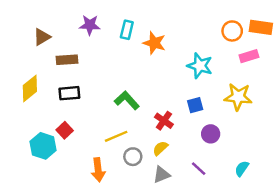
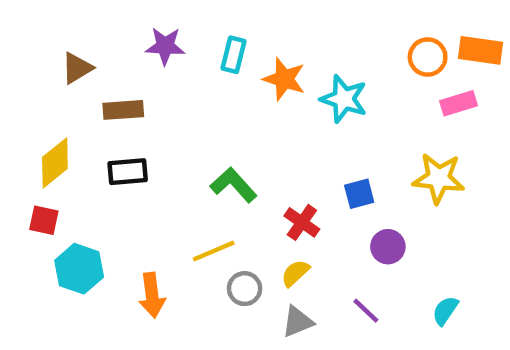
cyan star: (200, 66) -> (344, 99), moved
red square: (65, 130) -> (44, 220), moved, turned -35
orange arrow: (98, 170) -> (152, 295), moved

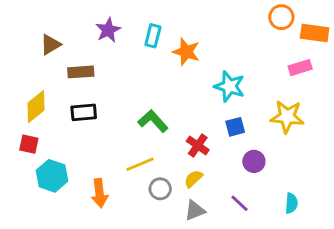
purple star: (165, 46) -> (108, 30), turned -30
orange circle: (428, 57) -> (281, 17), moved
cyan star: (344, 99) -> (229, 86), moved
cyan semicircle: (445, 311) -> (291, 203), turned 150

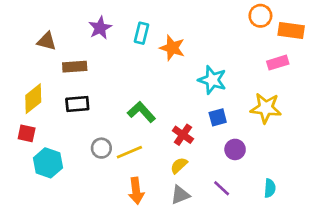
brown triangle: (51, 45) -> (47, 41), turned 45
gray circle: (160, 189) -> (101, 148), moved
orange arrow: (100, 193) -> (136, 191), moved

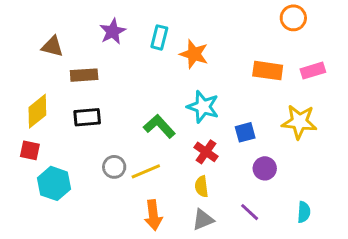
orange rectangle: (291, 30) -> (268, 71), moved
cyan star: (212, 80) -> (203, 107), moved
yellow semicircle: (179, 165) -> (201, 186), turned -54

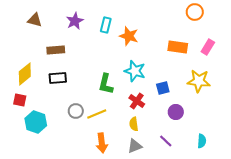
brown triangle: (52, 46) -> (35, 20), moved
pink rectangle: (313, 71) -> (208, 47), turned -42
green L-shape: (159, 126) -> (106, 84), turned -125

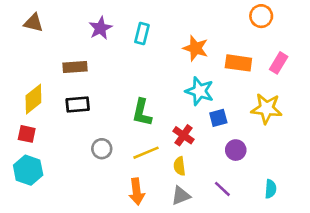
brown triangle: (35, 20) -> (33, 23), moved
orange star: (129, 36) -> (196, 48), moved
cyan star: (135, 71) -> (200, 91), moved
yellow line: (97, 114) -> (146, 153), moved
cyan hexagon: (36, 122) -> (28, 170), moved

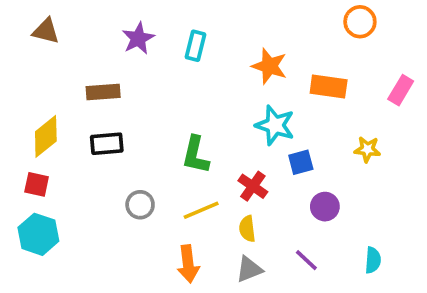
pink rectangle: (279, 63) -> (401, 90), moved
yellow star: (267, 109) -> (367, 149), size x0.6

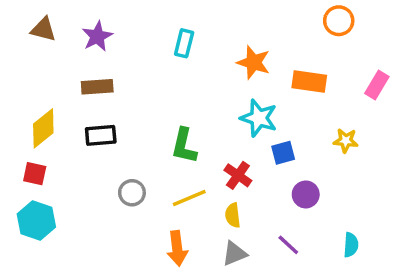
purple star: (138, 38) -> (97, 36), moved

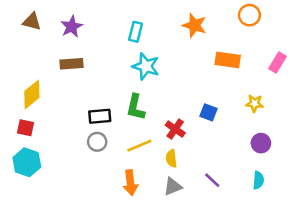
orange star: (254, 62) -> (194, 25), moved
cyan star: (259, 118) -> (146, 66), moved
black rectangle: (101, 135) -> (100, 116), moved
blue square: (283, 153) -> (208, 112), turned 36
purple circle: (306, 194) -> (261, 143), moved

